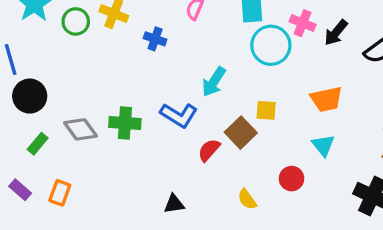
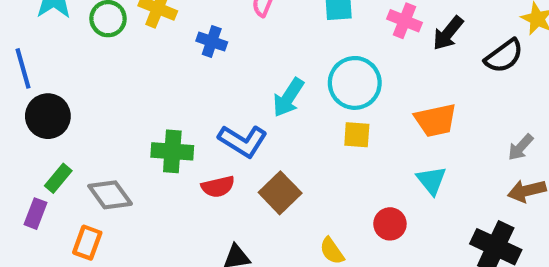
cyan circle: (271, 45) -> (355, 83), moved
gray diamond: (80, 129) -> (110, 195), moved
brown square: (241, 133) -> (280, 193), moved
red semicircle: (209, 150) -> (218, 187), moved, turned -145
purple rectangle: (20, 190) -> (35, 214), moved, turned 70

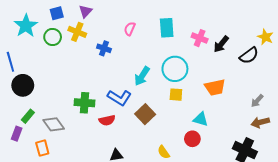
cyan triangle: (431, 180) -> (201, 119), moved, turned -35
brown square: (280, 193) -> (145, 114), moved
orange rectangle: (87, 243) -> (42, 148), turned -35

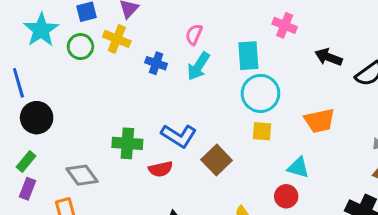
cyan rectangle: (167, 28) -> (248, 56), moved
pink cross: (200, 38) -> (285, 25), moved
black arrow: (221, 44) -> (329, 57), turned 72
cyan arrow: (142, 76) -> (198, 66), moved
green rectangle: (28, 116) -> (26, 161), moved

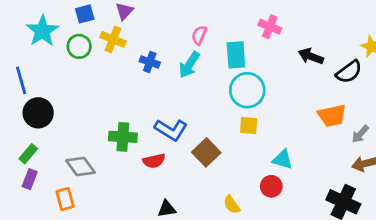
pink semicircle: (194, 34) -> (199, 35), moved
orange trapezoid: (319, 121) -> (332, 116), moved

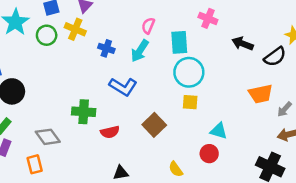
blue L-shape: (171, 130) -> (123, 87), moved

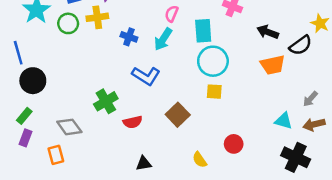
yellow cross: (75, 29) -> (97, 17), turned -30
orange trapezoid: (261, 94) -> (273, 65), moved
green cross: (84, 112) -> (106, 101), turned -35
cyan triangle: (219, 131) -> (284, 121), moved

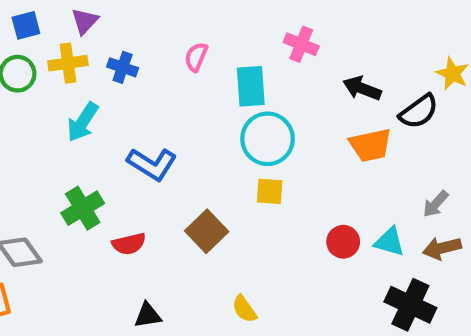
blue cross: (129, 37) -> (123, 67), moved
cyan arrow: (163, 39) -> (83, 122), moved
red circle: (234, 144) -> (343, 242), moved

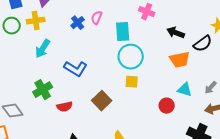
blue cross: (123, 67) -> (78, 23), moved, turned 32
cyan triangle: (389, 242) -> (185, 90), moved

